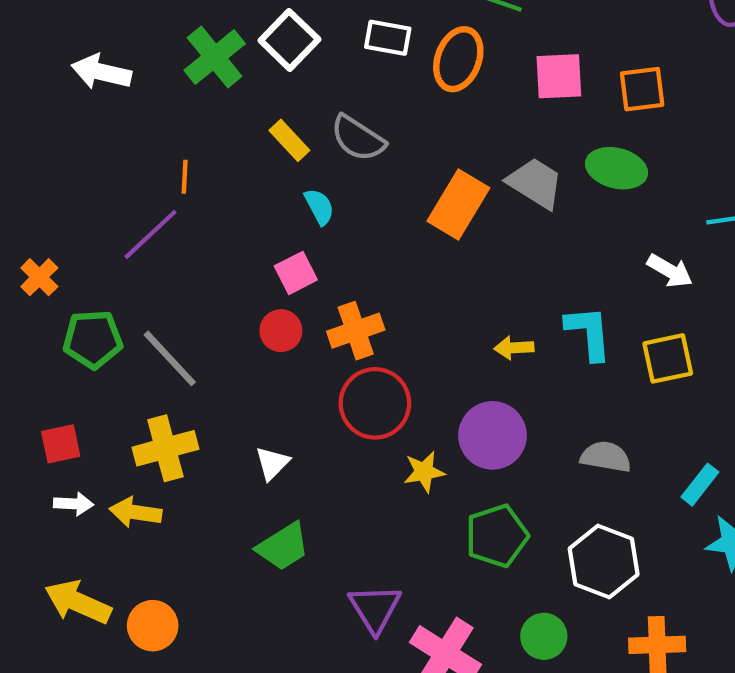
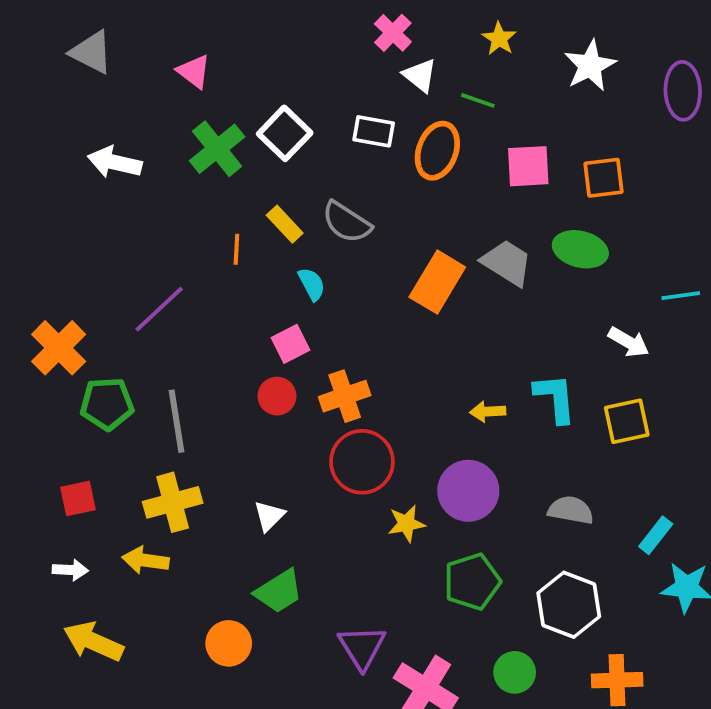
orange line: (185, 177) -> (236, 249), moved
orange cross: (39, 277) -> (59, 348), size x1.6
gray line: (170, 358) -> (177, 421), turned 34
white arrow: (74, 504) -> (70, 570), moved
orange circle: (153, 626) -> (229, 643), moved

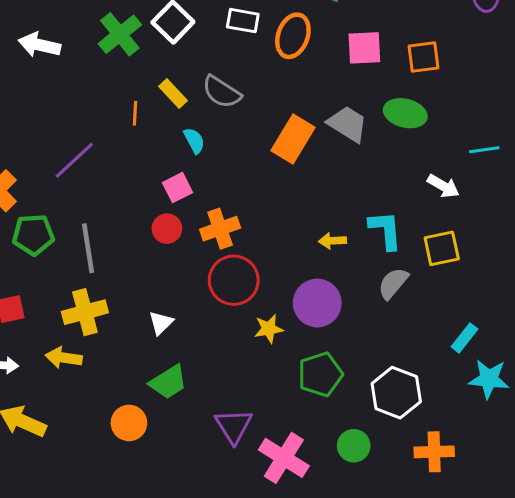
gray semicircle: (571, 510) -> (393, 283), moved, turned -60

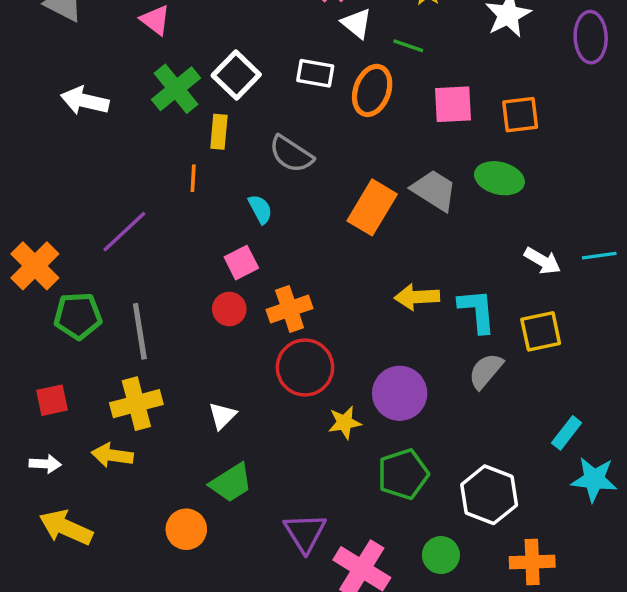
yellow rectangle: (173, 93) -> (219, 132), moved, turned 48
cyan line: (484, 150) -> (599, 256), moved
yellow arrow: (332, 241) -> (417, 297), moved, size x1.4

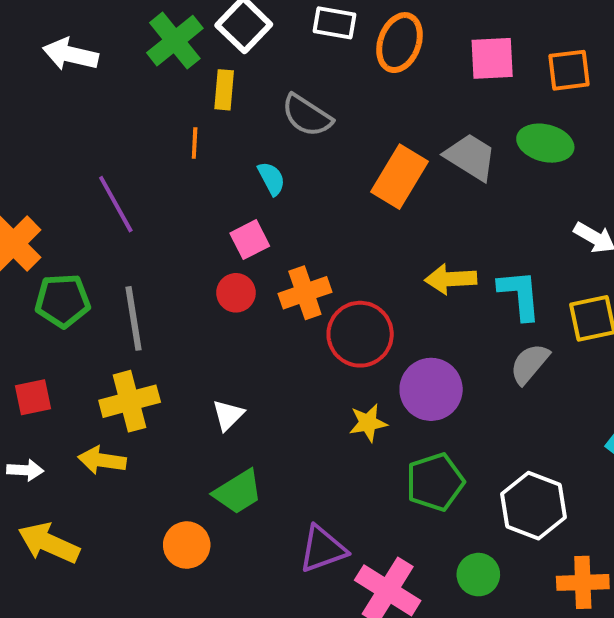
purple line: (124, 232) -> (116, 204), turned -76
red circle: (305, 367) -> (360, 334), moved
purple triangle: (305, 533) -> (323, 549), turned 42

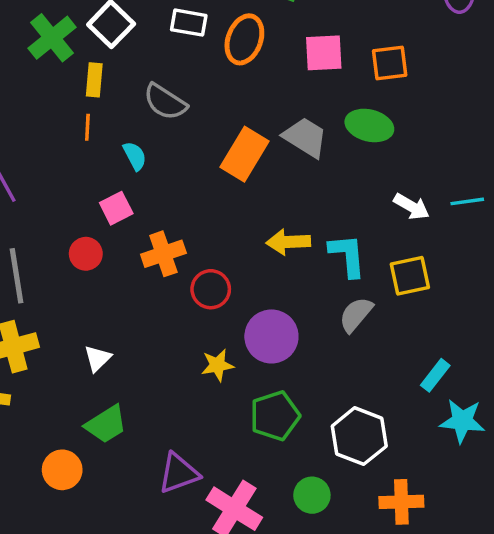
orange line: (195, 143) -> (87, 127), moved
red circle: (236, 293) -> (86, 254), moved
red circle: (360, 334) -> (211, 289), size x0.7

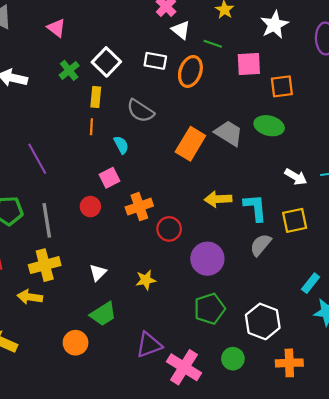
green cross: (52, 38) -> (69, 70), size x0.7
pink square: (324, 53) -> (249, 64), moved
yellow star: (217, 365) -> (146, 280), moved

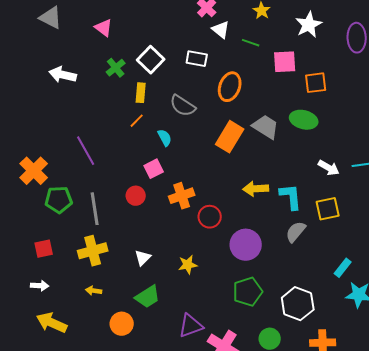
orange ellipse: (190, 71) -> (230, 87), moved
orange line: (91, 127) -> (137, 121), turned 42
yellow arrow: (30, 297) -> (94, 291), moved, size x0.7

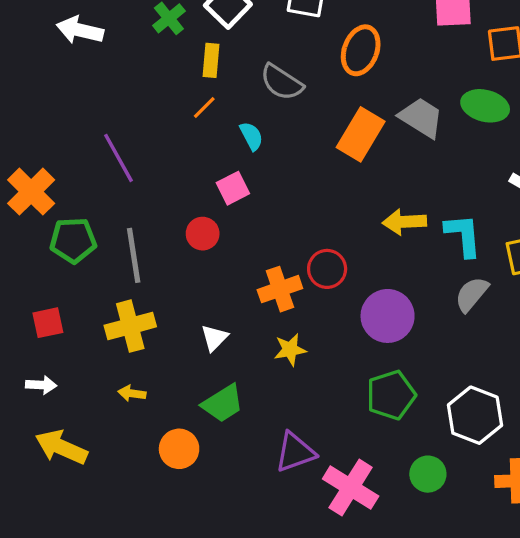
orange cross: (182, 196) -> (280, 289), moved

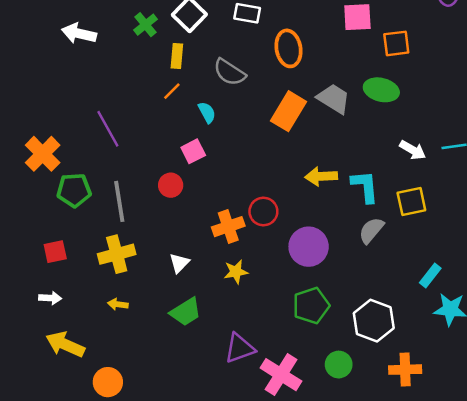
orange ellipse: (361, 50) -> (288, 48), turned -30
orange circle: (179, 449) -> (108, 382), moved

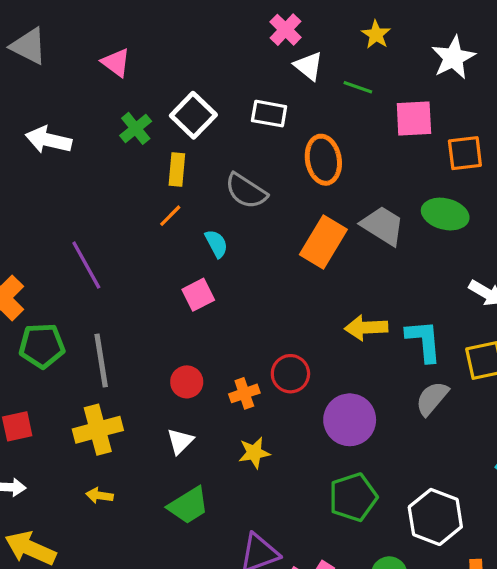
red circle: (171, 185) -> (187, 382), moved
orange cross: (228, 227) -> (244, 393), size x0.7

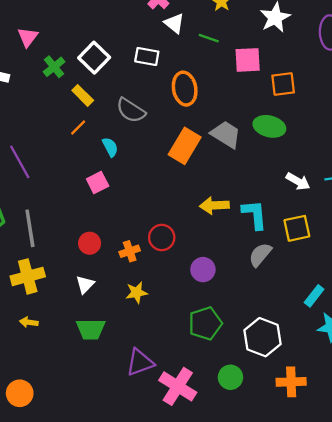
pink triangle: (116, 63) -> (28, 37), moved, turned 30
yellow rectangle: (177, 170) -> (83, 95), turned -50
purple circle: (350, 420) -> (203, 270), size x0.7
green trapezoid: (188, 505) -> (91, 329), turned 32

